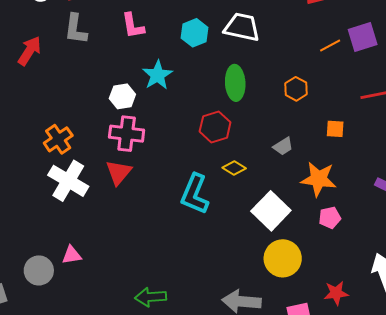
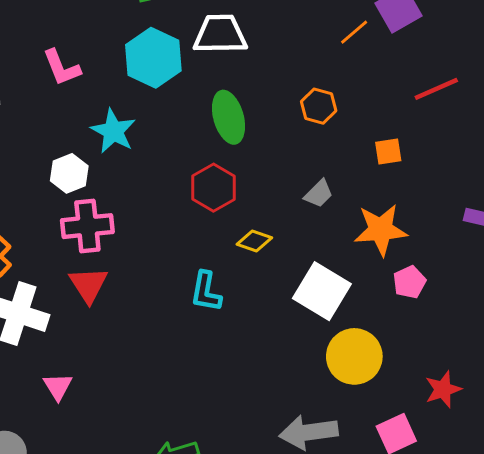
cyan hexagon: (195, 33) -> (153, 58), size x1.4
cyan L-shape: (195, 194) -> (206, 292), size x0.7
pink triangle: (72, 255) -> (58, 387), moved, turned -40

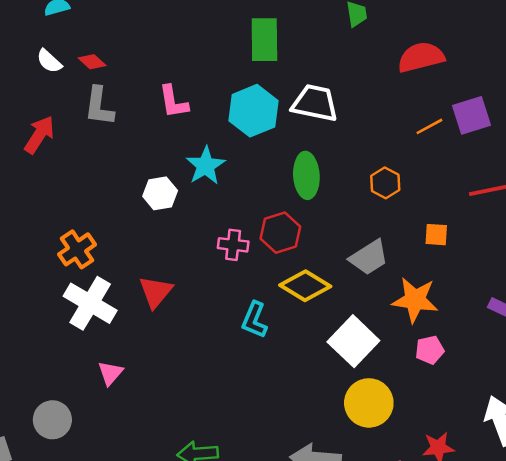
gray trapezoid: (319, 194) -> (369, 257), size x1.5
pink cross: (87, 226) -> (233, 245), moved, size x0.7
yellow diamond: (254, 241) -> (305, 286), size x1.6

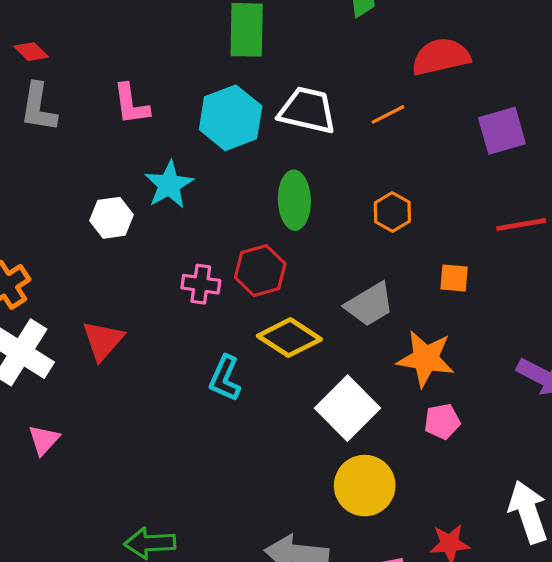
orange line: (429, 126) -> (388, 114), moved

